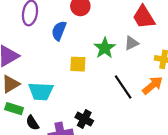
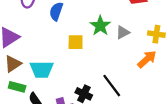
gray triangle: (131, 43) -> (123, 32), moved
black line: (123, 87) -> (112, 86), moved

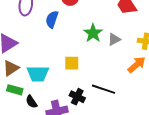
yellow square: (76, 42) -> (72, 63), moved
black line: (112, 86) -> (103, 89), turned -35

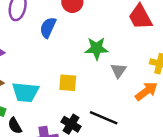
green star: (93, 33) -> (97, 48), turned 30
gray triangle: (114, 39) -> (118, 71), moved, turned -32

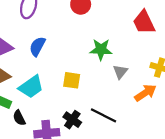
blue semicircle: (48, 28) -> (37, 46), moved
cyan trapezoid: (25, 92) -> (31, 87), turned -44

